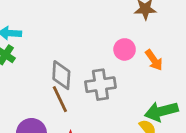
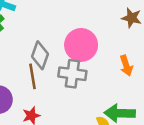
pink circle: (125, 49) -> (81, 45), moved, size x1.6

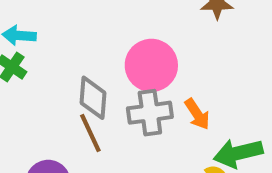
orange arrow: (126, 66) -> (197, 114), moved

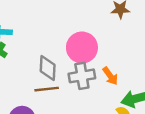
brown line: (90, 133) -> (47, 89), turned -70

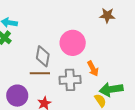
gray cross: (82, 76) -> (70, 80), moved

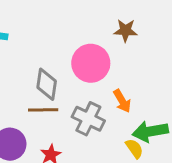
brown star: (107, 15) -> (126, 30), moved
gray cross: (70, 80) -> (88, 119), turned 30

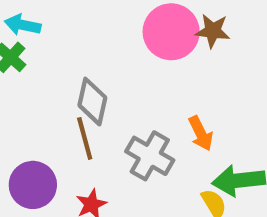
pink circle: (91, 63) -> (171, 32), moved
brown line: (43, 110) -> (85, 138), turned 72

